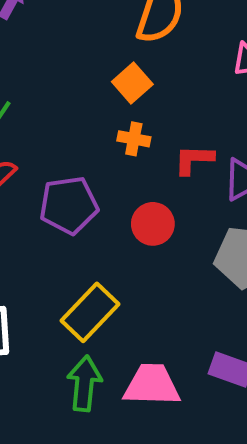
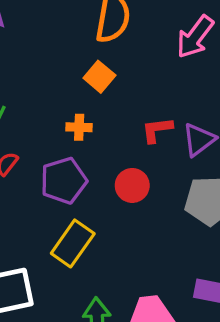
orange cross: (134, 139) -> (79, 127), moved
yellow rectangle: (90, 312) -> (73, 243), moved

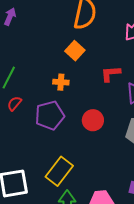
red L-shape: (157, 130) -> (111, 74), moved
yellow rectangle: (73, 243) -> (59, 171), moved

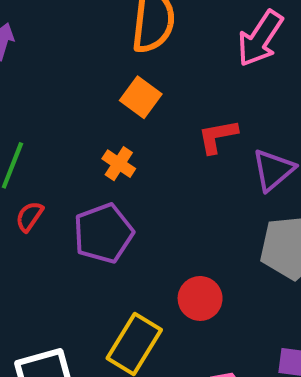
orange cross: (61, 82) -> (119, 164), turned 35
red circle: (93, 120) -> (200, 298), moved

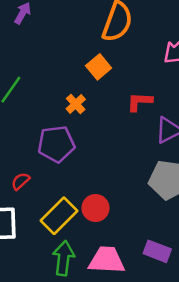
red semicircle: (29, 216) -> (21, 181), moved
red circle: (200, 298) -> (95, 208), moved

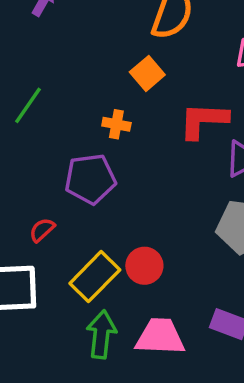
red L-shape: (140, 102) -> (203, 121), size x1.4
orange cross: (76, 104) -> (116, 124), turned -36

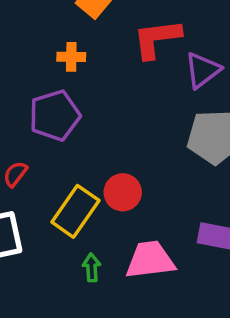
green arrow: (101, 334) -> (92, 268), size x0.6

